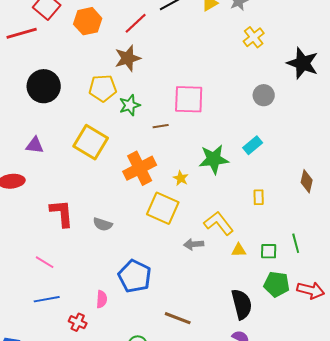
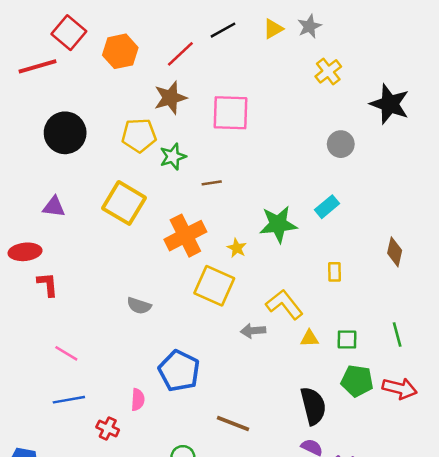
pink square: (189, 99) -> (230, 113), moved
red L-shape: (62, 213) -> (48, 284), moved, size x0.7
green line: (296, 243) -> (397, 335), moved

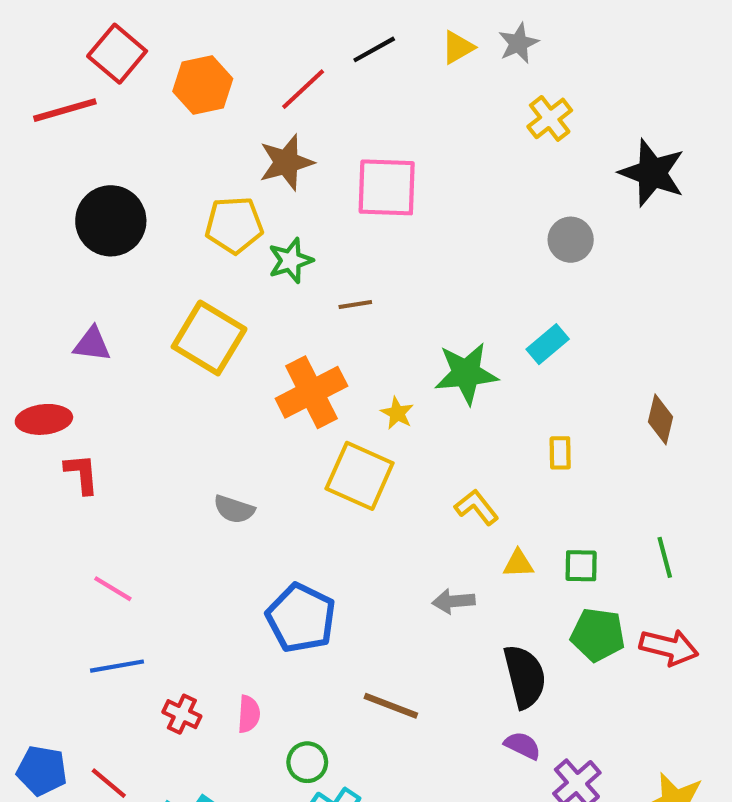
yellow L-shape: (284, 304) -> (477, 507), size x0.7
gray arrow: (253, 331) -> (454, 601), moved
pink semicircle: (138, 400) -> (249, 714), moved

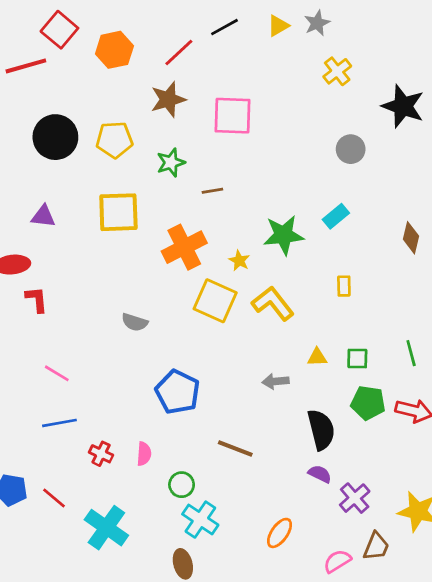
yellow pentagon: (234, 225) -> (114, 140), moved
yellow square: (209, 338) -> (118, 212), turned -33
brown diamond: (661, 419) -> (411, 238), moved
yellow L-shape: (477, 507) -> (273, 303), moved, size x1.5

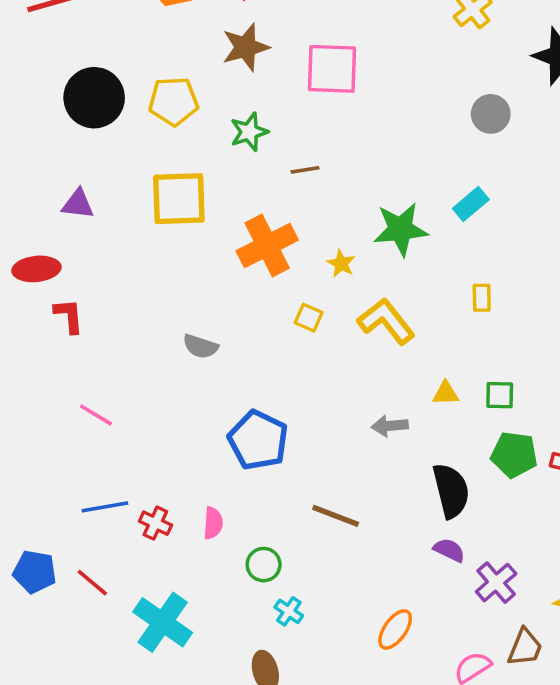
yellow square: (215, 301) -> (309, 318), size x0.5
blue line: (59, 423) -> (105, 507), moved
cyan cross: (200, 520) -> (289, 611), size x0.6

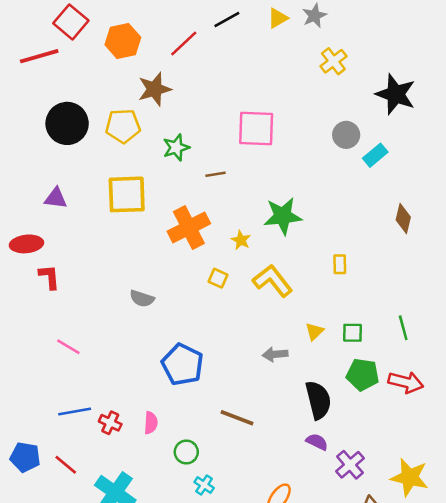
brown star: (246, 47) -> (155, 89), moved
pink square: (332, 69) -> (256, 129), moved
cyan rectangle: (471, 204) -> (375, 155), moved
yellow triangle: (446, 393) -> (314, 331), turned -42

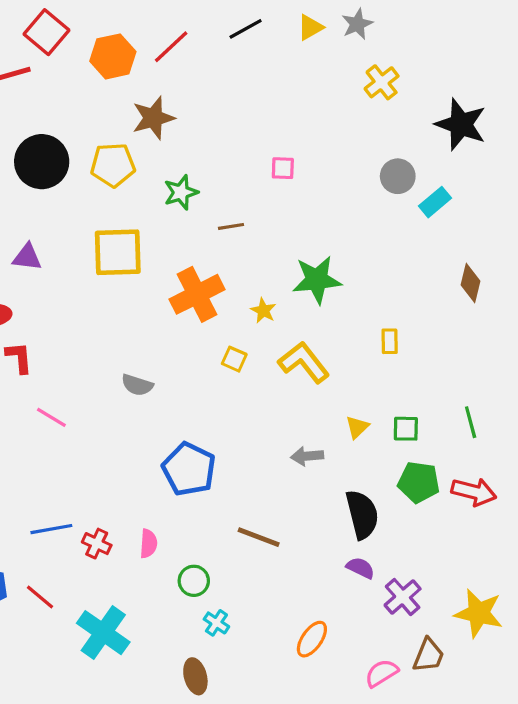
red line: (184, 44) -> (171, 47), moved
pink square: (256, 129) -> (283, 168), size x0.5
pink line: (68, 347) -> (51, 417), moved

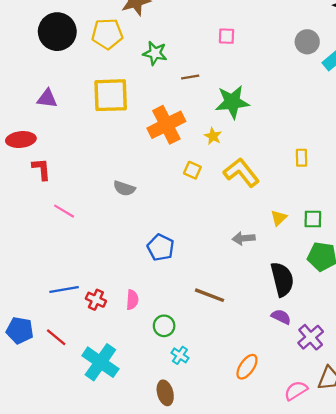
green star: (181, 192) -> (155, 53), turned 30
green star: (317, 280) -> (232, 102), moved
blue pentagon: (189, 469) -> (161, 247), size x0.7

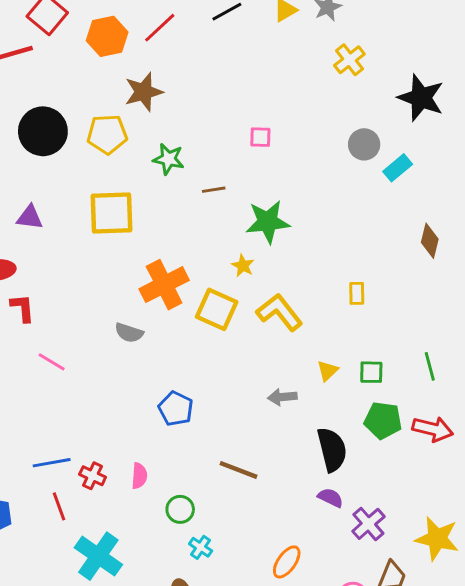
orange cross: (166, 125) -> (164, 285), moved
yellow square: (192, 170) -> (217, 309), size x1.8
red line: (56, 337) -> (59, 506), moved, turned 30

